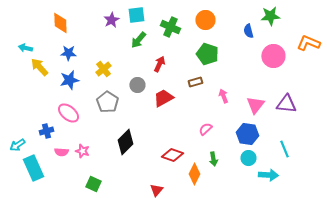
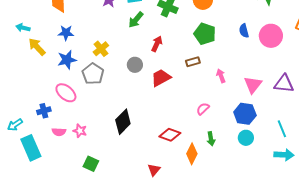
blue semicircle: (248, 31) -> (244, 31), moved
gray pentagon: (107, 102) -> (93, 74), moved
cyan arrow: (268, 175) -> (284, 155), moved

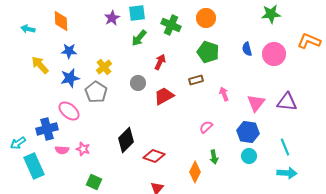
cyan arrow: (23, 28) -> (28, 29), moved
blue cross: (44, 111) -> (47, 129), size x1.5
red diamond: (170, 135) -> (154, 156), moved

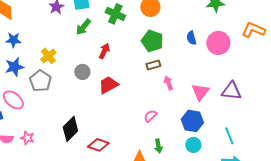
brown rectangle: (196, 80) -> (153, 65), moved

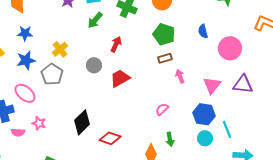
pink circle: (218, 43) -> (230, 48), moved
cyan line: (229, 136) -> (227, 129), moved
pink star: (27, 138) -> (39, 123), moved

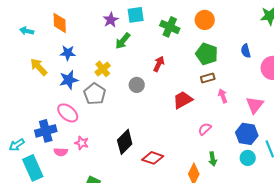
green arrow: (95, 20) -> (123, 41), moved
red trapezoid: (120, 78) -> (183, 100), moved

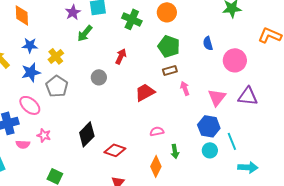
yellow cross: (103, 69) -> (56, 56), moved
pink semicircle: (205, 129) -> (157, 131), moved, turned 32

